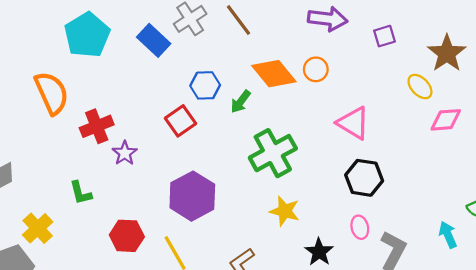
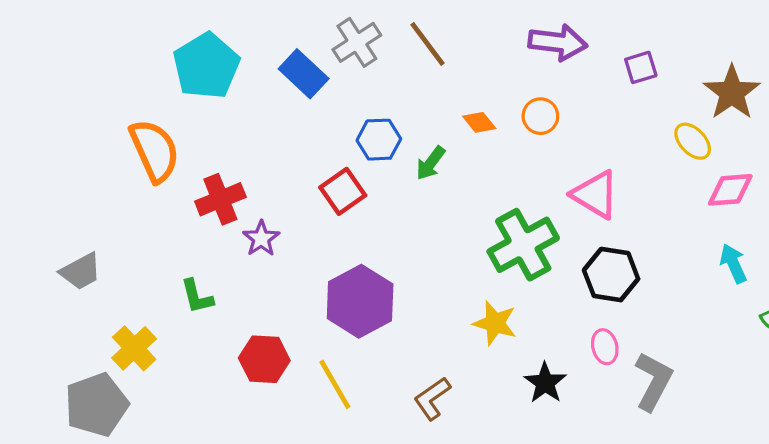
orange diamond: (274, 74) -> (479, 122), size x0.5
green cross: (273, 153) -> (523, 245), moved
cyan arrow: (448, 235) -> (733, 264), moved

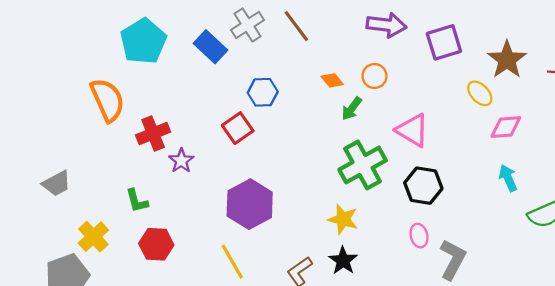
purple square: (641, 67) -> (444, 42), size x1.6
green arrow: (431, 163) -> (352, 109), moved
red hexagon: (264, 359) -> (156, 244), moved
black star: (545, 383) -> (343, 261), moved

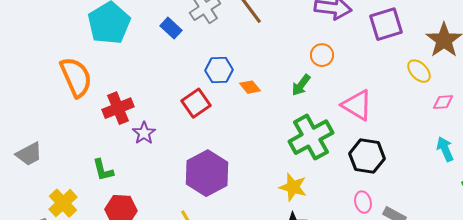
blue rectangle: (211, 47) -> (171, 28), size x0.7
orange diamond: (332, 80) -> (250, 87), moved
pink diamond: (506, 127) -> (443, 102), size x0.7

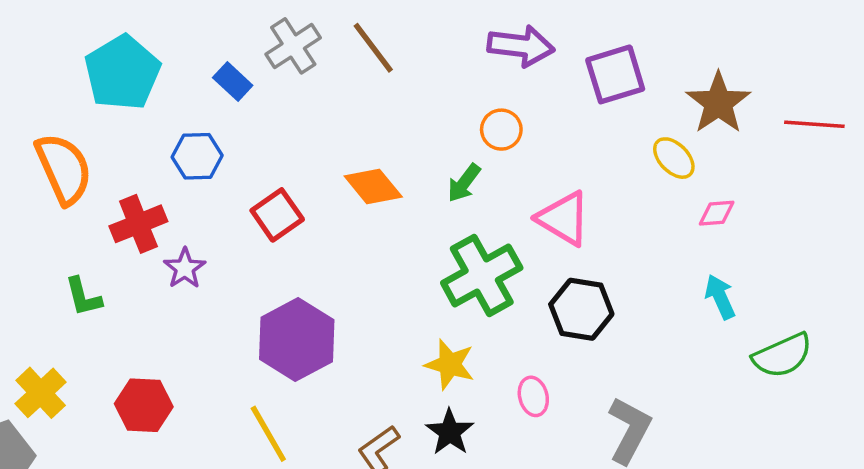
blue hexagon: (219, 70) -> (197, 156), moved
orange diamond: (250, 87) -> (373, 186), size x1.5
green L-shape: (103, 170) -> (83, 297), moved
pink ellipse: (363, 202) -> (533, 396), moved

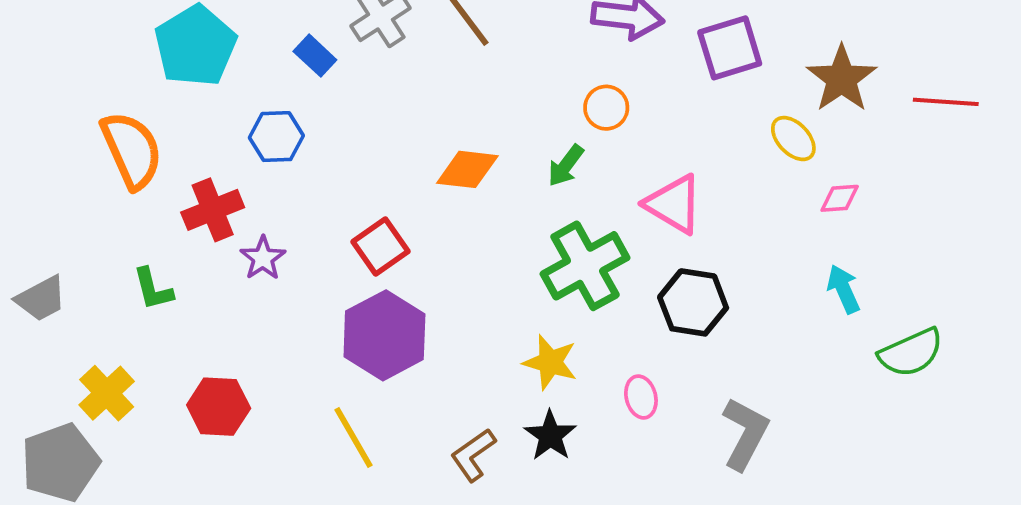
orange diamond: (373, 186) -> (467, 169), turned -44
red square: (277, 215) -> (381, 247), moved

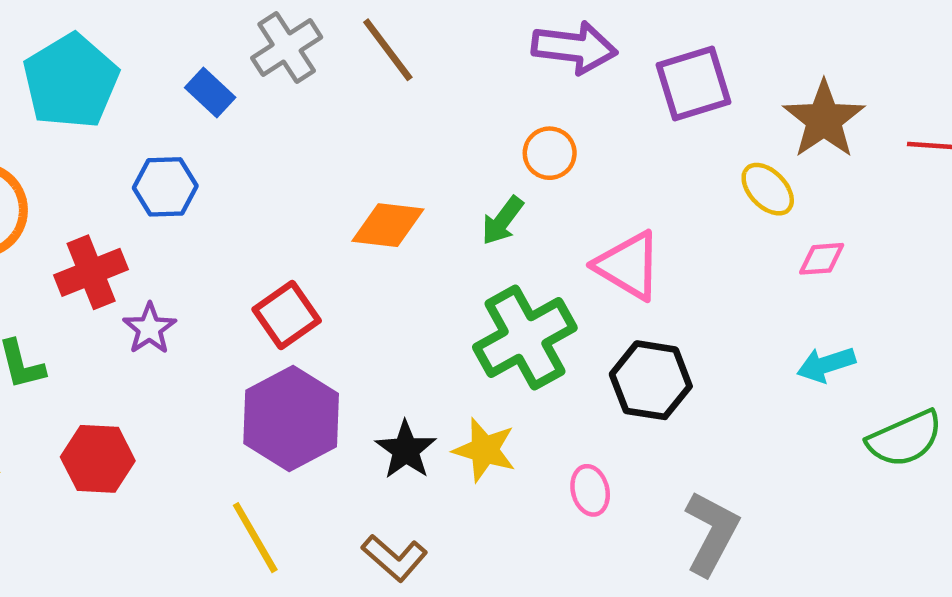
cyan arrow: (844, 289) -> (826, 364), turned -84
red hexagon: (219, 407) -> (98, 459), moved
black star: (550, 436) -> (406, 450), moved
brown L-shape: (473, 455) -> (395, 558), turned -104

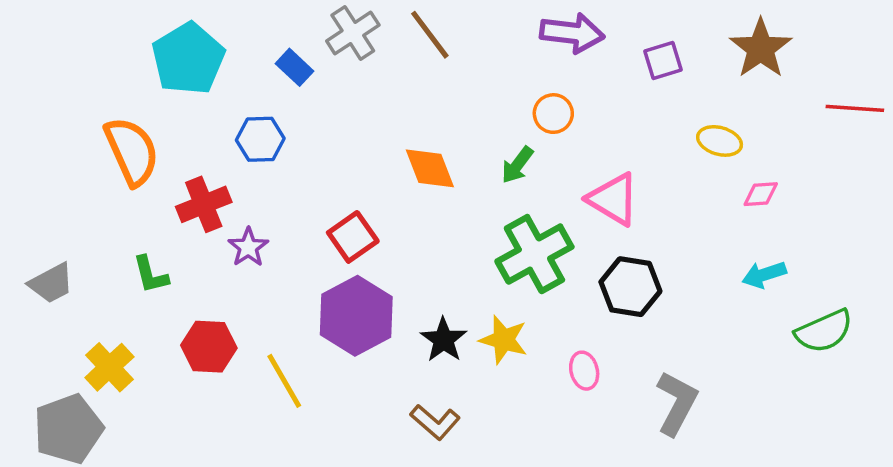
purple square: (694, 83) -> (663, 60), size x0.7
brown star: (824, 119) -> (761, 48), moved
yellow ellipse: (768, 189) -> (720, 141), turned -30
orange diamond: (388, 225) -> (430, 168), turned 62
yellow line: (255, 538) -> (284, 381), moved

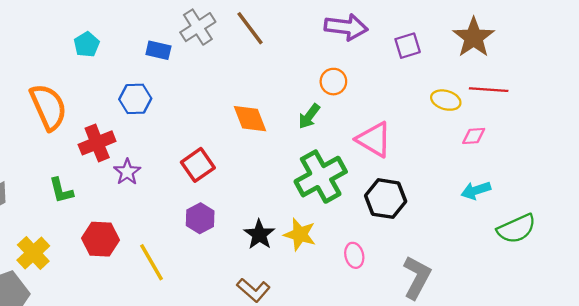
cyan pentagon: (188, 59) -> (87, 44), size x0.5
blue rectangle: (295, 67) -> (158, 50), turned -30
red line: (855, 108) -> (489, 90), moved
purple hexagon: (356, 316) -> (200, 218), size x0.6

